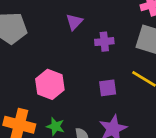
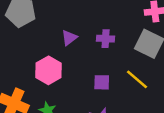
purple triangle: (74, 22) -> (69, 38), moved

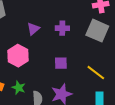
yellow line: (137, 79) -> (96, 73), moved

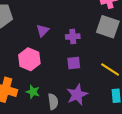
purple cross: (62, 28) -> (73, 37), moved

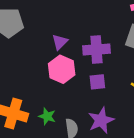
purple cross: (73, 37) -> (96, 50), size x1.5
pink hexagon: (29, 59) -> (62, 69), moved

